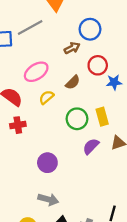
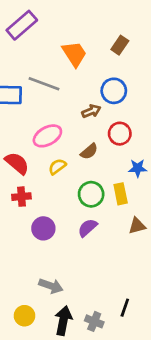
gray line: (30, 27) -> (44, 84), turned 45
blue star: (114, 82) -> (138, 168), moved
purple semicircle: (91, 146) -> (88, 228), moved
purple circle: (47, 163) -> (43, 228), moved

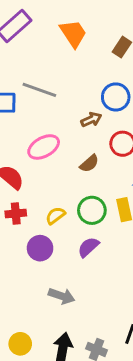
orange trapezoid: (74, 54) -> (73, 33), moved
yellow semicircle: (57, 167) -> (55, 216), moved
gray arrow: (51, 286) -> (62, 296), moved

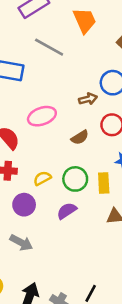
gray line: (39, 90) -> (49, 47), moved
gray arrow: (62, 296) -> (21, 243), moved

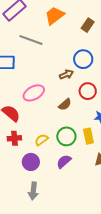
orange trapezoid: (85, 21) -> (55, 16), turned -95
gray arrow: (21, 243) -> (33, 191), turned 78

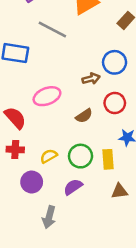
gray arrow: (33, 191) -> (49, 217), moved

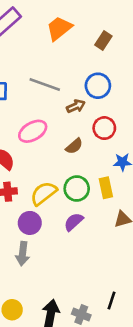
gray line: (52, 30) -> (45, 84), moved
yellow semicircle: (49, 156) -> (44, 193), size x1.5
gray arrow: (49, 217) -> (23, 254), moved

